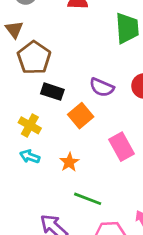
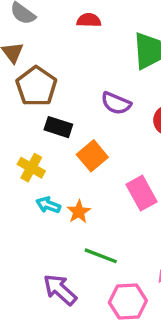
purple semicircle: (102, 87) -> (116, 103), moved
cyan arrow: (30, 157) -> (48, 205), moved

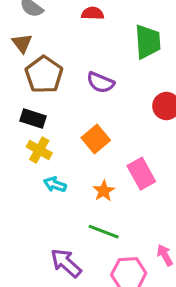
purple semicircle: (116, 103) -> (100, 82), moved
black rectangle: (58, 127) -> (33, 119), moved
orange star: (79, 212) -> (104, 191), moved

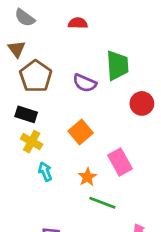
green trapezoid: (148, 42) -> (117, 65), moved
cyan arrow: (55, 185) -> (45, 172), turned 48
green line: (104, 232) -> (102, 203), moved

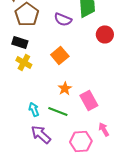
pink rectangle: (120, 162) -> (89, 100), moved
cyan arrow: (45, 172) -> (34, 109), moved
green line: (102, 203) -> (58, 111), moved

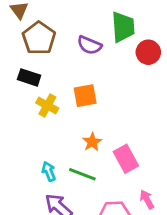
red circle: (105, 34) -> (148, 52), moved
orange square: (60, 55) -> (85, 96), turned 30
yellow cross: (24, 62) -> (47, 106), moved

